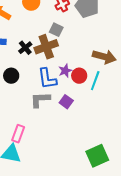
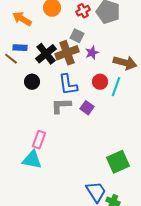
black cross: (25, 48) -> (46, 54), size x1.5
purple star: (65, 71) -> (92, 53), moved

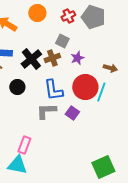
brown cross: (67, 53) -> (52, 58), size x0.7
brown arrow: (125, 63) -> (110, 68), size x0.6
red circle: (100, 82) -> (85, 87), size x1.6

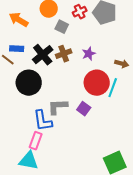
gray square: (62, 41) -> (62, 27), moved
black circle: (17, 87) -> (29, 83), size x1.6
blue L-shape: (53, 90) -> (43, 121), moved

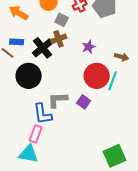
brown cross: (64, 54) -> (59, 39), moved

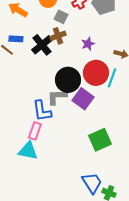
black circle: (29, 76) -> (68, 80), moved
purple square: (84, 102) -> (83, 99), size x1.5
green square: (115, 156) -> (100, 140), moved

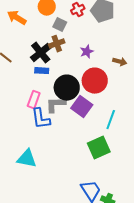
blue rectangle: (16, 39) -> (42, 71), moved
cyan line: (112, 78) -> (111, 120), moved
pink rectangle: (35, 131) -> (34, 100), moved

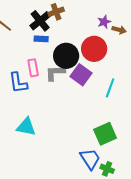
purple star: (87, 52) -> (104, 22), moved
pink rectangle: (34, 100) -> (33, 68), turned -30
blue L-shape: (41, 119) -> (18, 83), moved
green square: (99, 148) -> (105, 134), moved

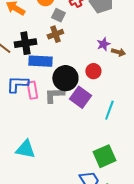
black cross: (40, 21) -> (25, 43), moved, turned 30
blue rectangle: (41, 39) -> (40, 61), size x1.6
red circle: (94, 49) -> (93, 71), size x0.6
blue L-shape: (18, 83) -> (17, 84), moved, turned 100

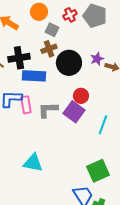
red circle: (93, 71) -> (81, 96), moved
black circle: (65, 78) -> (69, 63), moved
cyan triangle: (25, 149) -> (33, 163), moved

